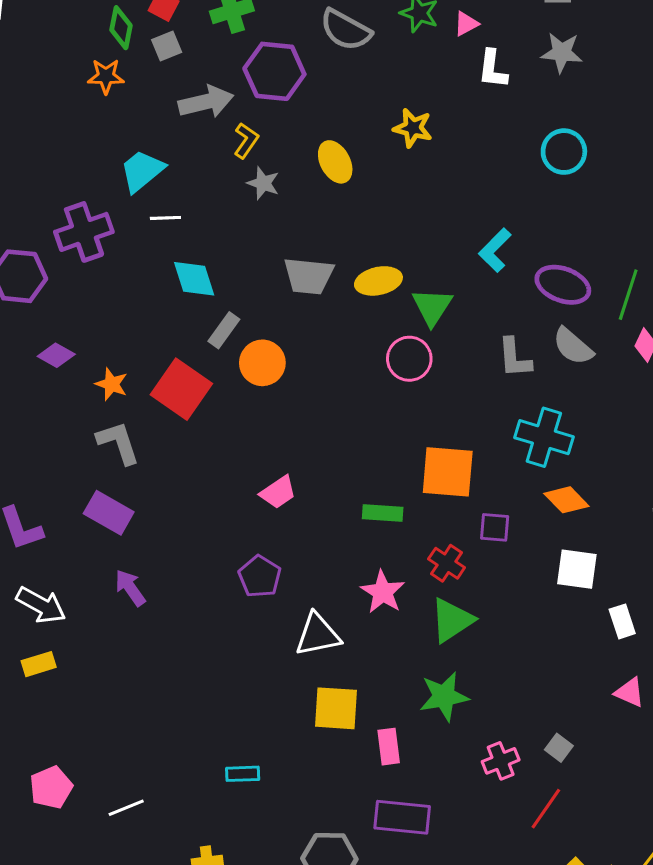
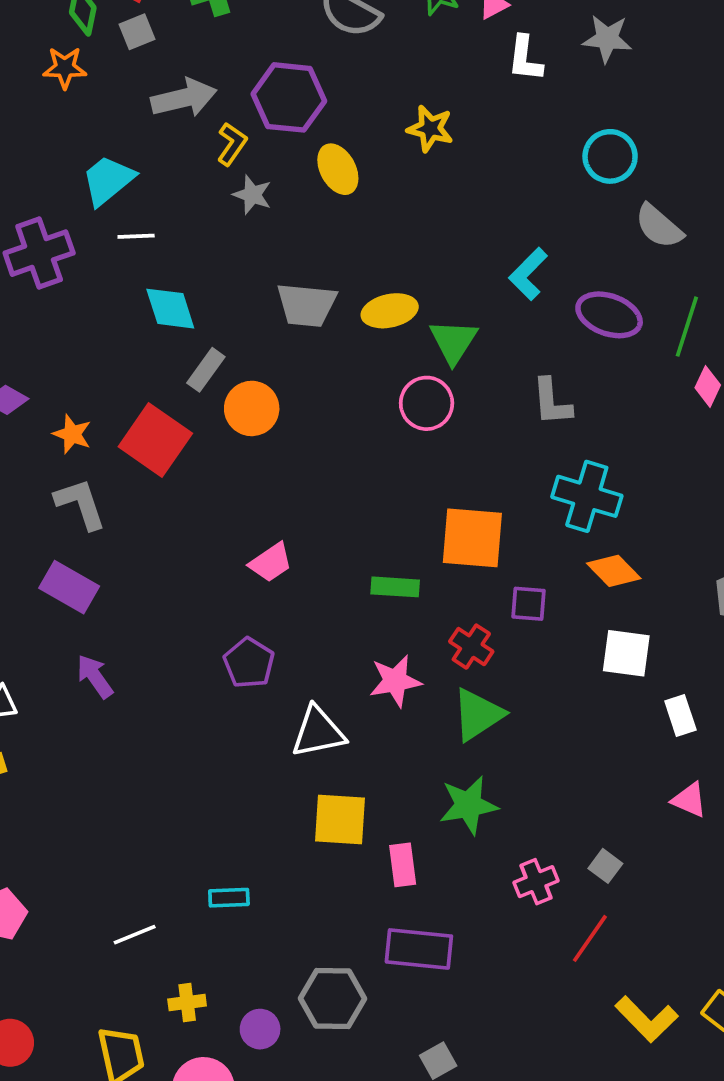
purple hexagon: (274, 71) -> (289, 97), moved
gray semicircle: (573, 346) -> (659, 226), moved
pink star: (383, 592) -> (395, 681), turned 30
white line: (126, 808) -> (135, 935), moved

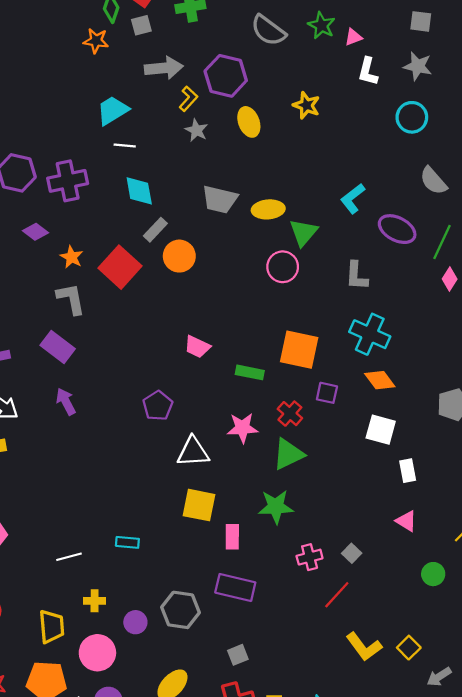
cyan circle: (610, 156) -> (412, 117), moved
purple cross: (39, 253) -> (68, 181), moved
pink trapezoid: (271, 562) -> (197, 347), moved, turned 52

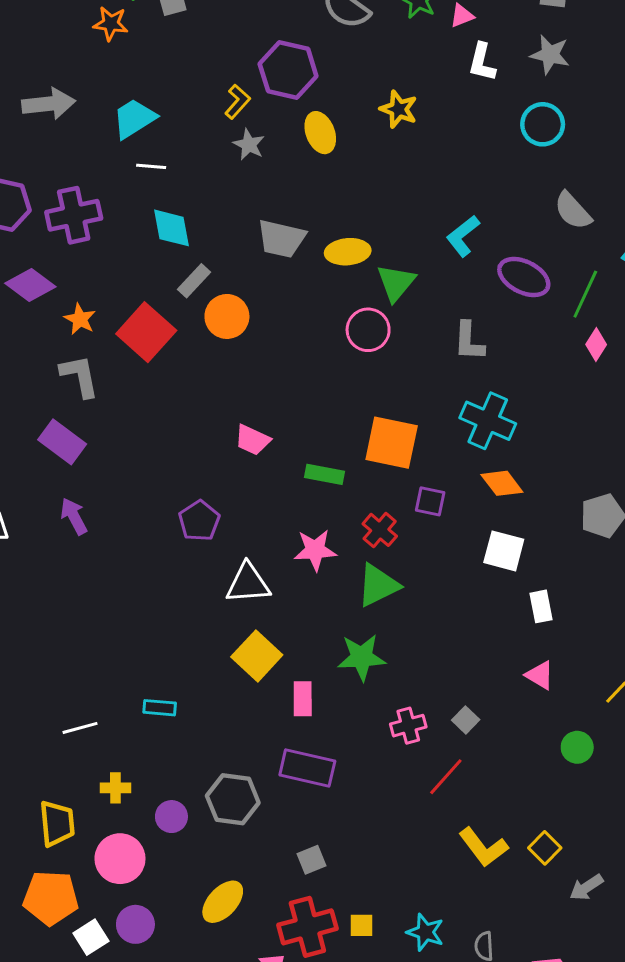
gray arrow: (164, 68) -> (49, 104), moved
purple diamond: (35, 232) -> (30, 285), size x1.4
yellow square: (199, 505) -> (257, 656), turned 32

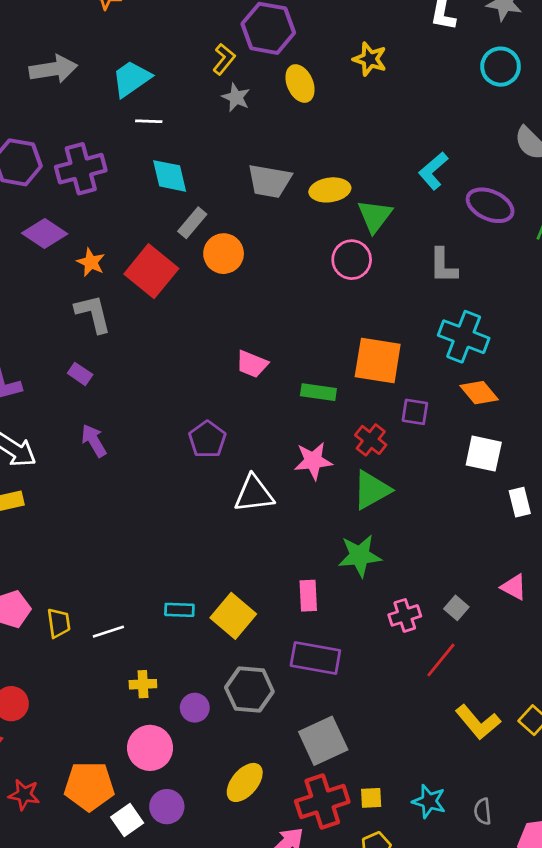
purple rectangle: (62, 442) -> (80, 374), size x0.6
yellow square: (257, 656) -> (233, 616), moved
pink triangle: (540, 675) -> (514, 587), moved
yellow trapezoid: (57, 823) -> (59, 623), moved, size x0.7
gray square: (312, 860) -> (323, 741), size x1.8

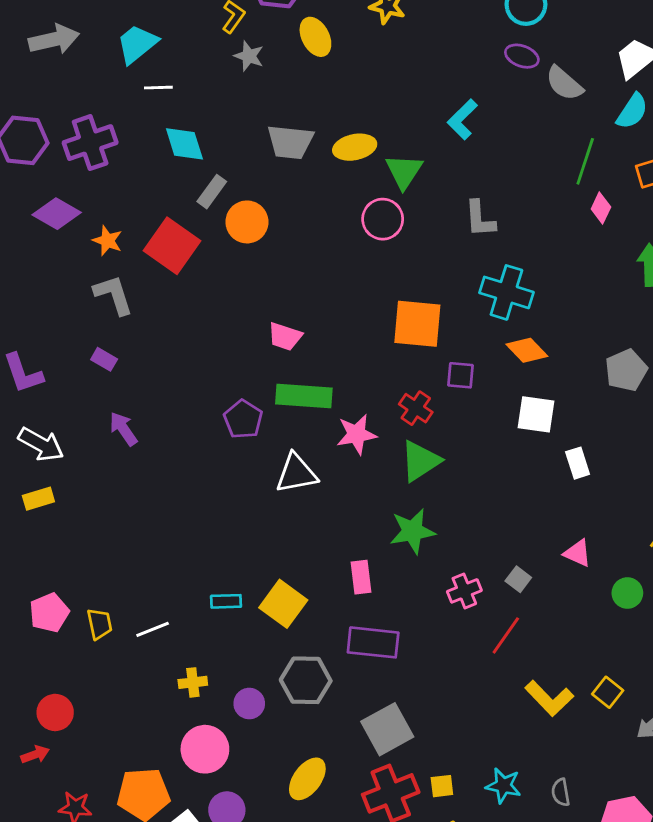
purple ellipse: (490, 205) -> (522, 56), moved, size x0.7
green rectangle: (318, 392) -> (304, 396), moved, size x1.5

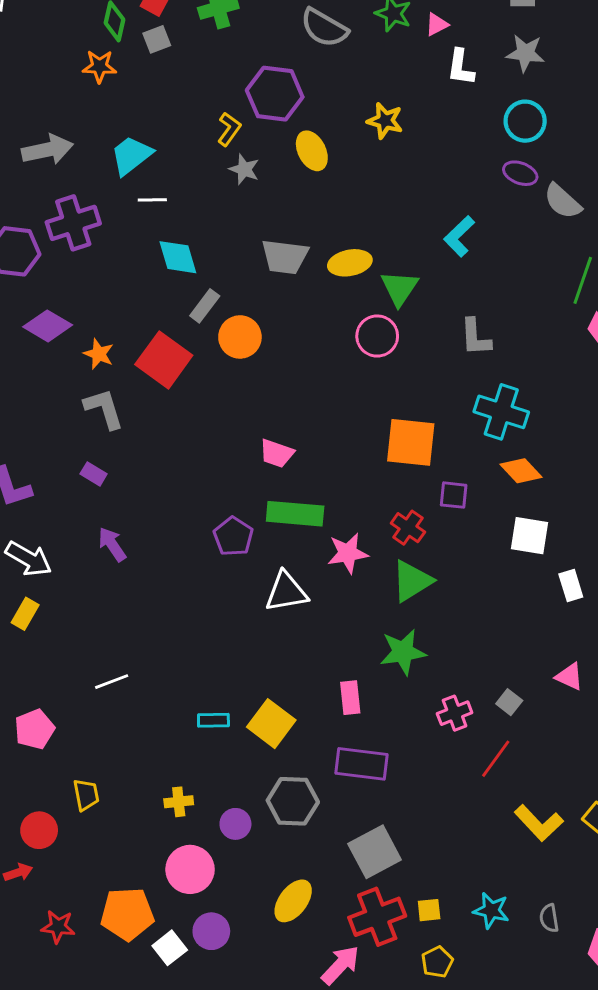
purple cross: (90, 143) -> (73, 223), moved
yellow rectangle: (38, 499) -> (25, 614), turned -44
yellow trapezoid: (100, 624) -> (86, 795), moved
white line: (153, 629) -> (112, 682), moved

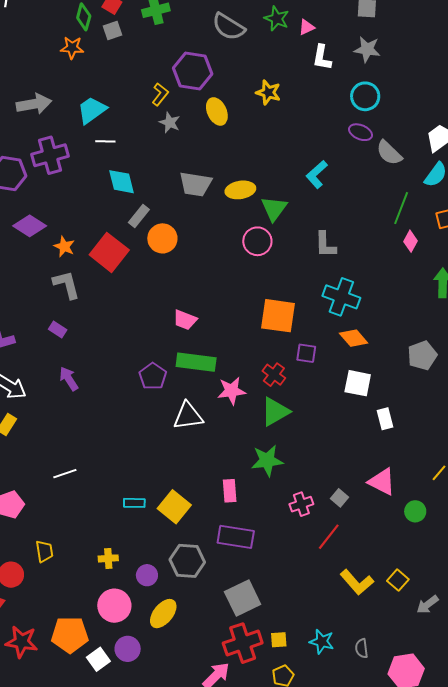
pink triangle: (569, 676) -> (382, 482), size x1.4
yellow ellipse: (293, 901) -> (163, 614), moved
red star: (58, 927) -> (22, 642), size x1.4

